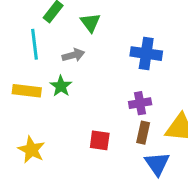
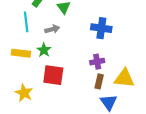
red square: (100, 140) -> (53, 75), moved, size x1.5

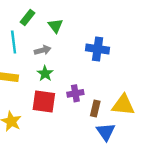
green star: (44, 50) -> (45, 74), moved
purple cross: (97, 62) -> (75, 93), moved

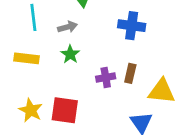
red square: (44, 102) -> (65, 110), moved
brown rectangle: (95, 109) -> (130, 73), moved

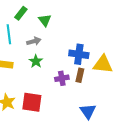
blue cross: (132, 26) -> (79, 54), moved
yellow triangle: (162, 91) -> (103, 64), moved

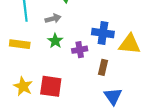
brown rectangle: (80, 75) -> (103, 67), moved
purple cross: (62, 78) -> (80, 50), moved

